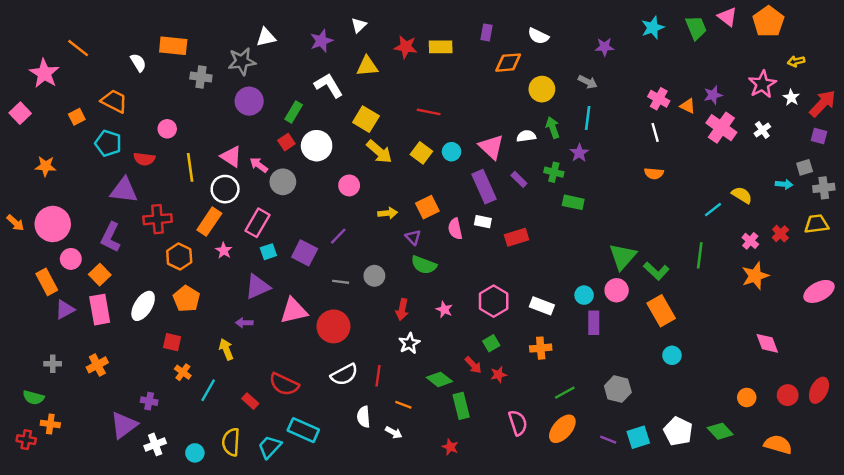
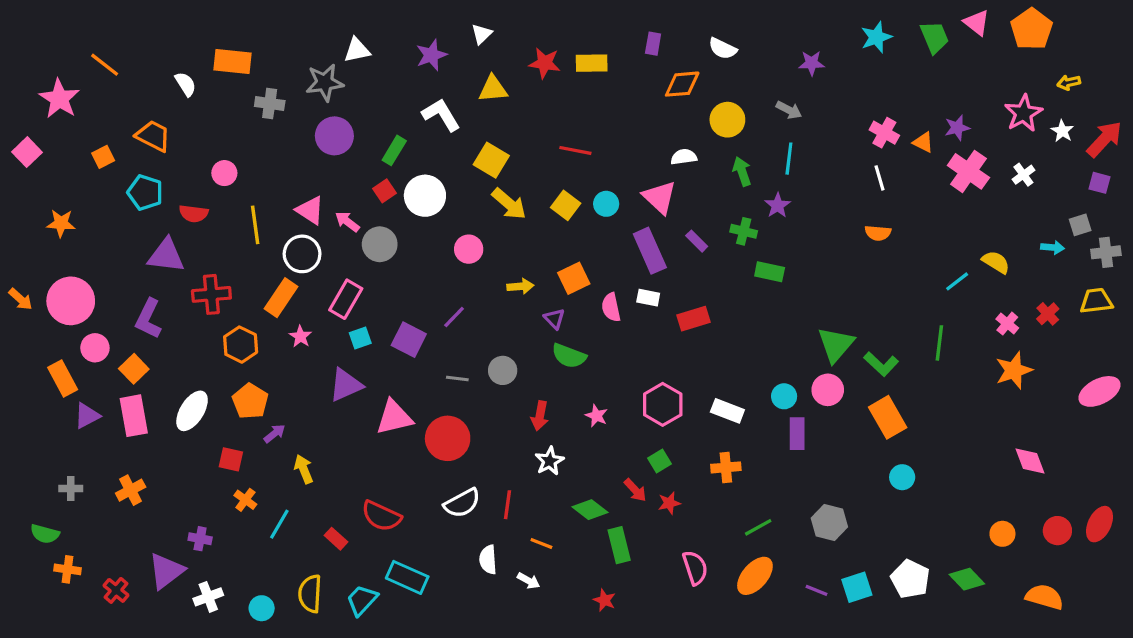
white semicircle: (526, 136) -> (684, 157), moved
purple arrow: (244, 323) -> (275, 434), moved, turned 140
red cross: (26, 440) -> (116, 590), moved, turned 30

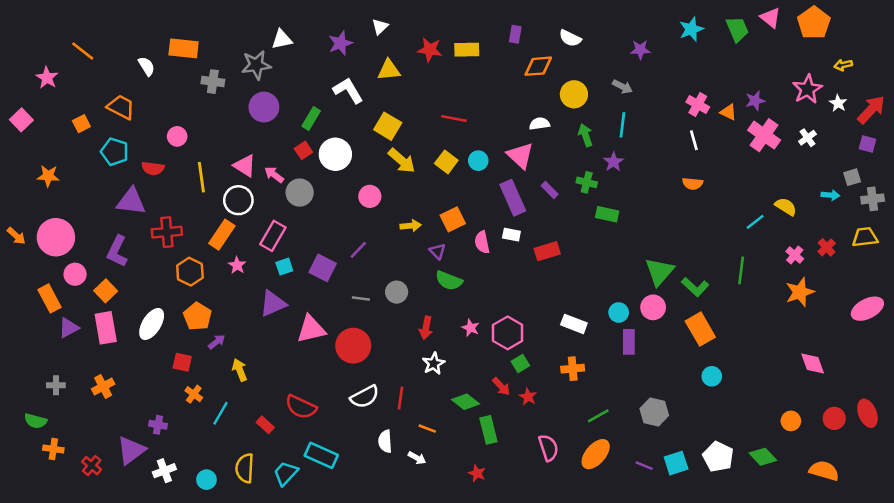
pink star: (59, 99) -> (47, 78), size x0.7
pink hexagon: (663, 404) -> (508, 333), moved
red star: (669, 503) -> (528, 397), turned -30
red ellipse: (1099, 524) -> (867, 413), turned -48

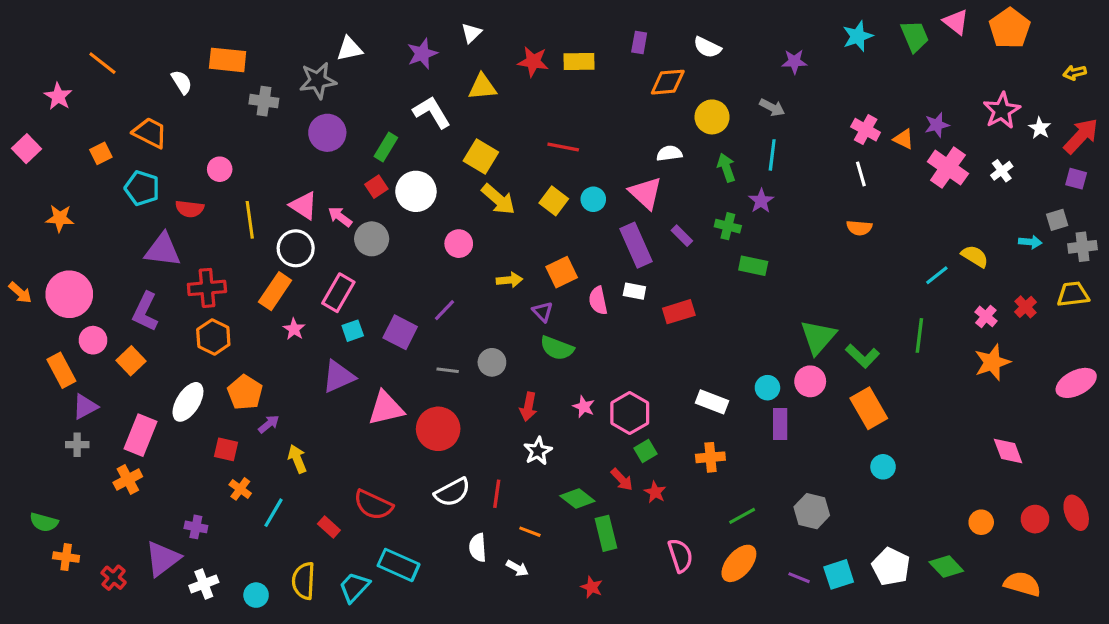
yellow arrow: (843, 65) -> (1075, 73), moved
orange hexagon: (190, 272) -> (213, 337), moved
pink rectangle: (106, 328) -> (140, 435), moved, turned 32
gray cross: (56, 385) -> (77, 445), moved

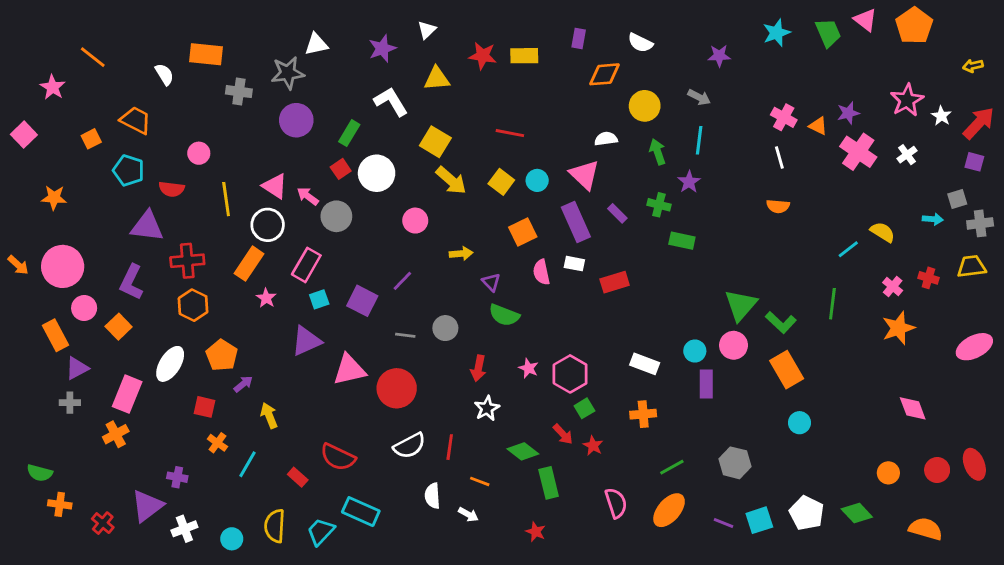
orange square: (562, 272) -> (523, 232), moved
red cross: (1026, 307) -> (928, 278), turned -30

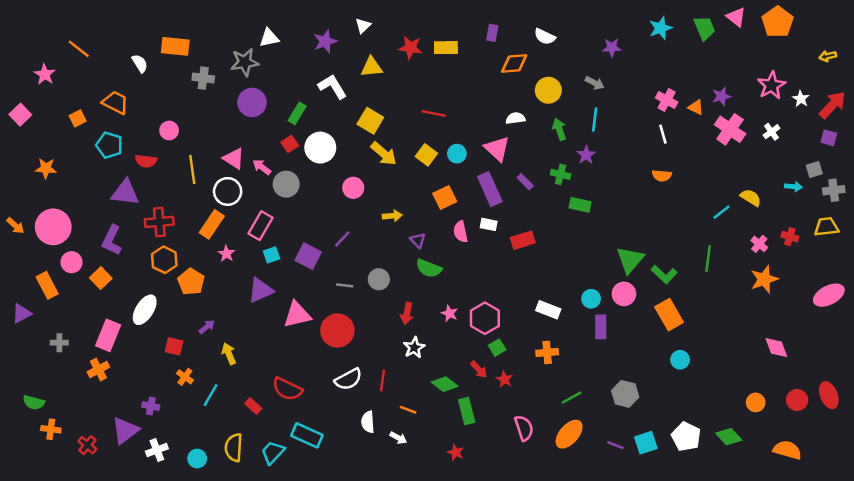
orange pentagon: (222, 355) -> (191, 282), moved
purple triangle: (77, 368) -> (22, 313), moved

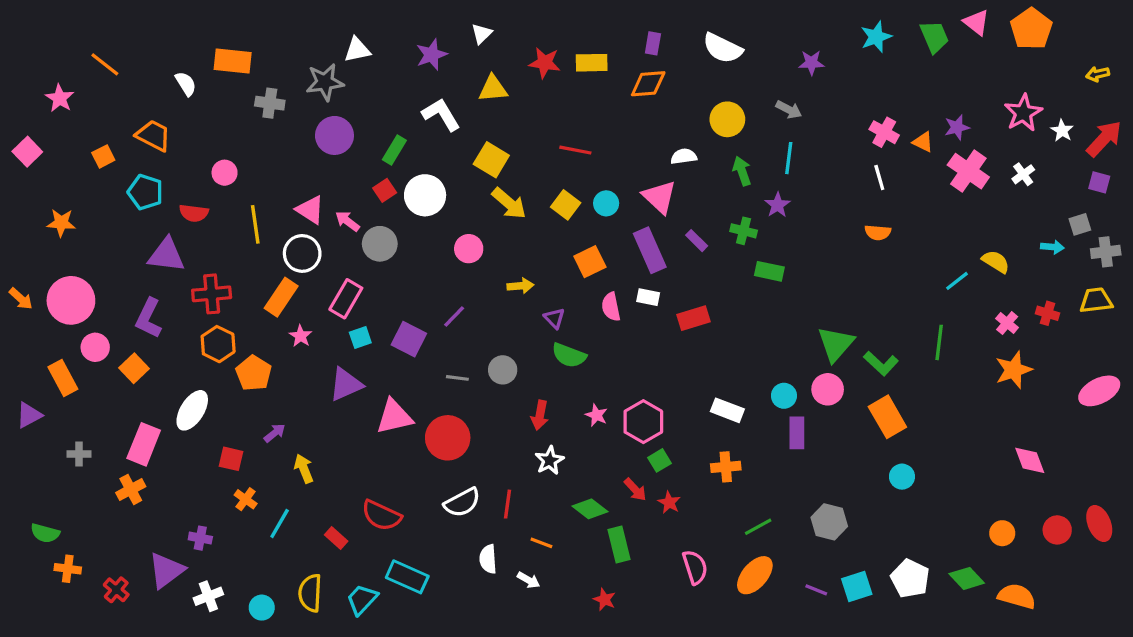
white semicircle: (545, 37) -> (723, 48), size x1.4
orange diamond: (514, 63) -> (648, 84), moved
orange semicircle: (787, 450) -> (1017, 596), moved

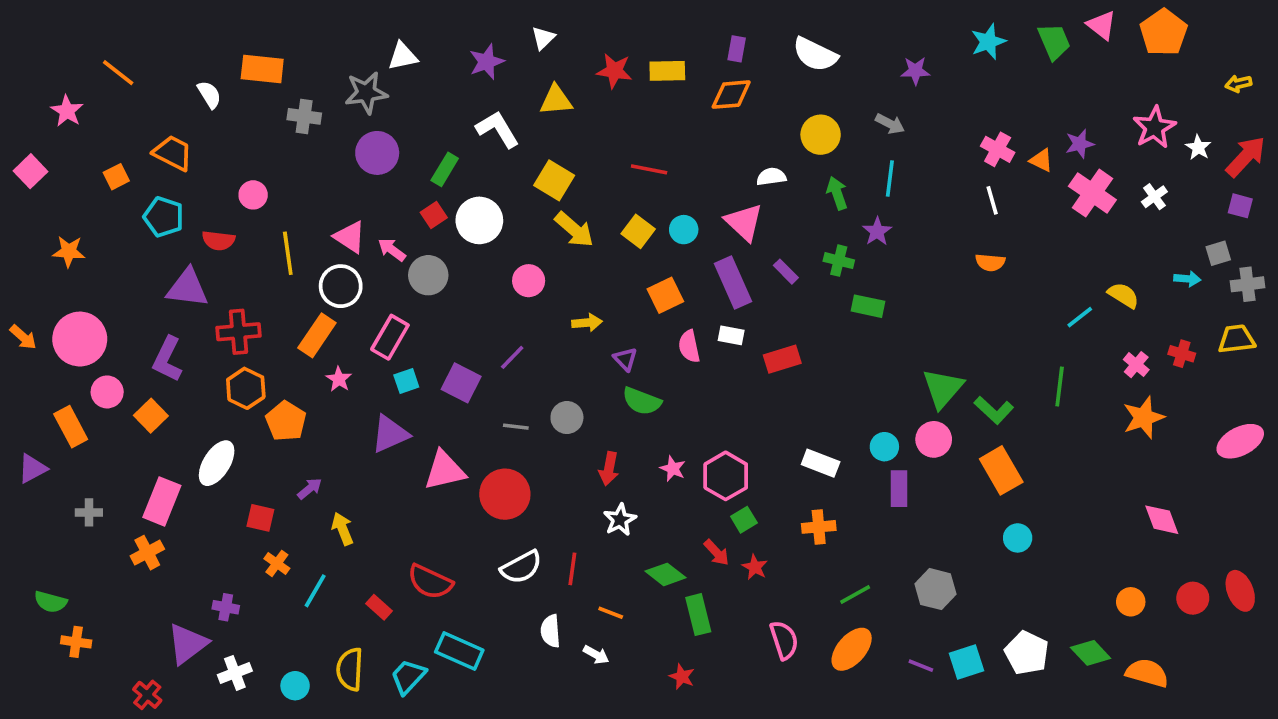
red cross: (116, 590) -> (147, 695), moved

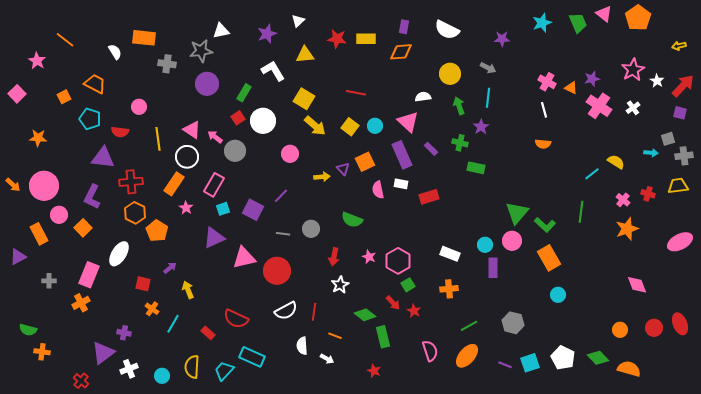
purple triangle: (625, 359) -> (343, 169), moved

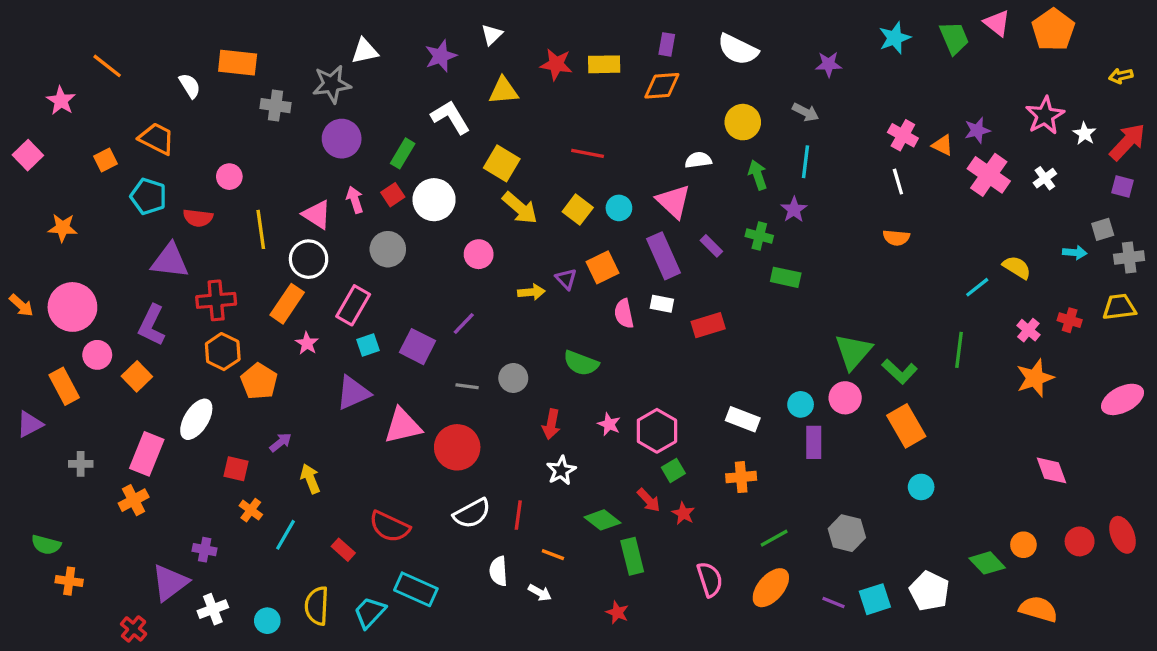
pink arrow: (215, 137) -> (355, 200), moved, turned 35
green diamond: (598, 358) -> (987, 563), moved

